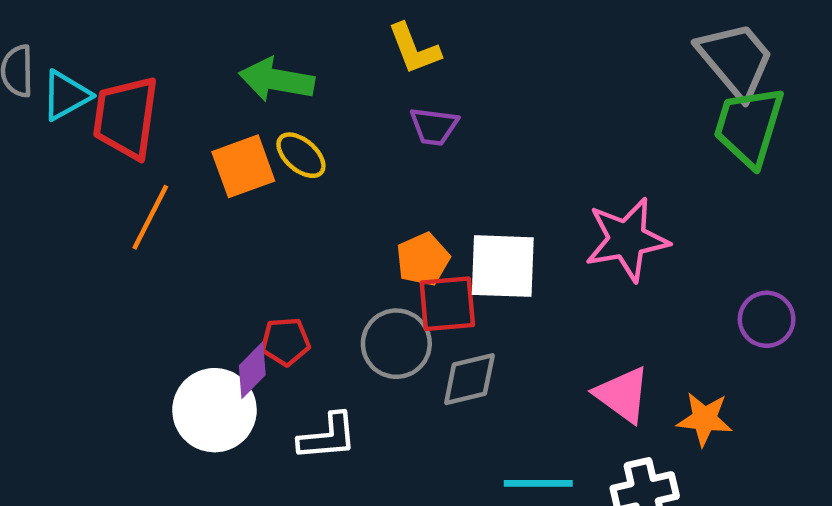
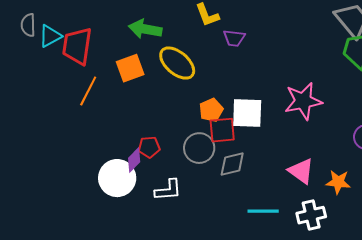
purple trapezoid: (434, 126) -> (234, 38), moved
yellow ellipse: (301, 155) -> (177, 63), moved, size x1.6

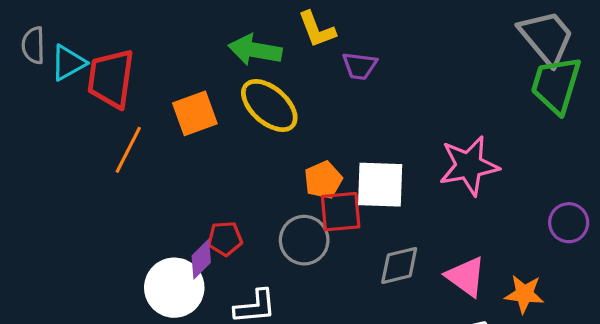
green arrow: (145, 29) -> (255, 50), moved
gray diamond: (232, 164) -> (399, 265), moved

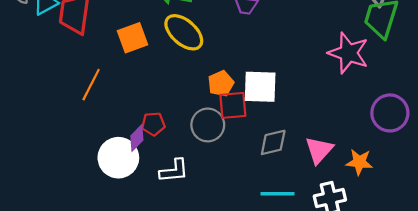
orange line: (128, 150) -> (91, 85), moved
pink star: (469, 166) -> (348, 53), moved, turned 30
purple circle: (569, 223) -> (390, 113), size x1.4
pink triangle: (466, 277) -> (319, 150), turned 36

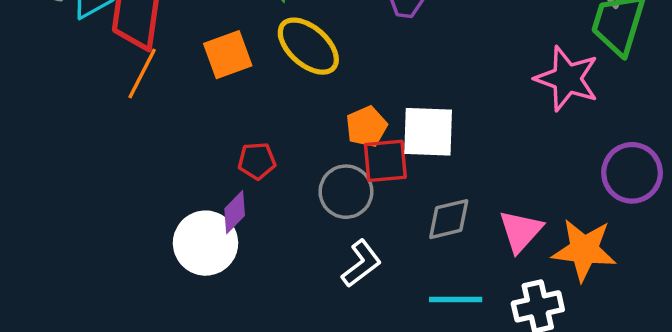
orange line: (91, 85) -> (142, 73), moved
red pentagon: (153, 124) -> (257, 161), moved
orange star: (359, 162) -> (584, 250), size x1.5
white L-shape: (174, 171) -> (361, 264), moved, turned -32

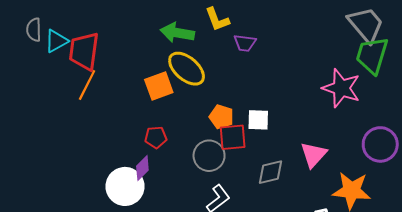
orange square: (228, 55) -> (159, 86), moved
orange pentagon: (367, 127) -> (221, 117), turned -30
white square: (428, 132) -> (258, 120), size x0.7
pink triangle: (521, 231) -> (314, 155), moved

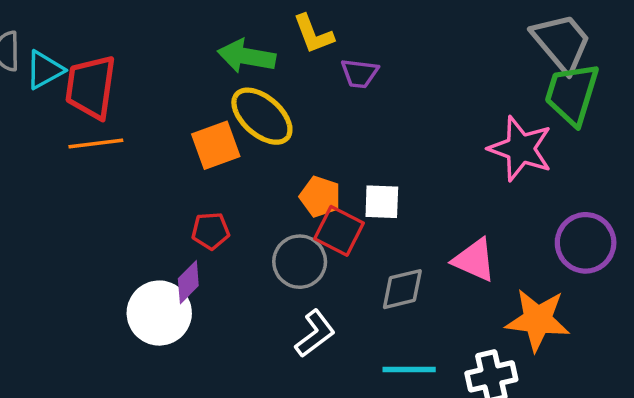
orange line: (87, 85) -> (96, 144), turned 56
red square: (233, 137) -> (339, 231), turned 32
pink triangle: (314, 155) -> (474, 260), turned -48

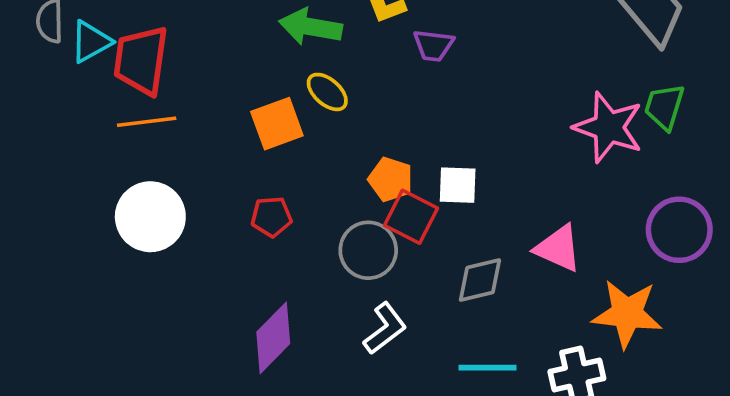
green trapezoid: (572, 94) -> (664, 107), moved, size x0.7
yellow ellipse: (262, 116) -> (327, 92), size x0.6
purple diamond: (188, 282) -> (273, 338), moved, size x1.5
white circle: (159, 313) -> (150, 217), moved

